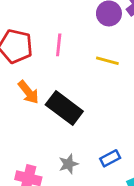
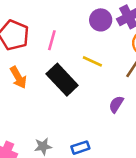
black rectangle: (64, 108) -> (62, 80), moved

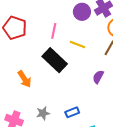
pink line: (52, 40) -> (54, 31), moved
orange arrow: (18, 77) -> (24, 79), moved

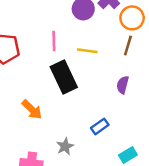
black rectangle: (55, 60) -> (64, 77), turned 35
blue rectangle: (72, 112) -> (100, 126), moved

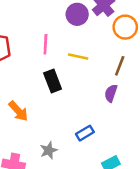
brown line: (128, 46) -> (120, 66), moved
black rectangle: (64, 77) -> (53, 81), size x0.7

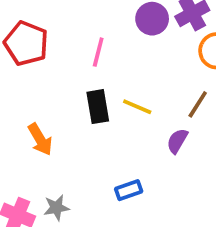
yellow line: (78, 57) -> (137, 107), moved
gray star: (49, 150) -> (56, 208), moved

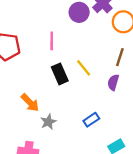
yellow line: (137, 107) -> (84, 68), turned 42
gray star: (56, 208) -> (48, 122), moved

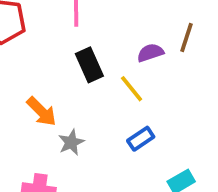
yellow line: (84, 68) -> (132, 89), moved
purple semicircle: (113, 82) -> (150, 53), moved, turned 56

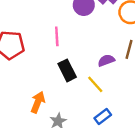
orange arrow: (41, 112) -> (38, 102), turned -110

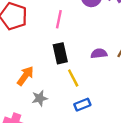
yellow line: (95, 84) -> (73, 78), moved

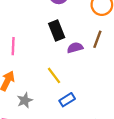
pink line: (59, 19) -> (13, 46), moved
black rectangle: (60, 53) -> (57, 31), moved

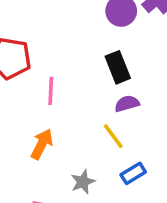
purple semicircle: (75, 48) -> (127, 104), moved
gray star: (25, 100) -> (83, 182), moved

